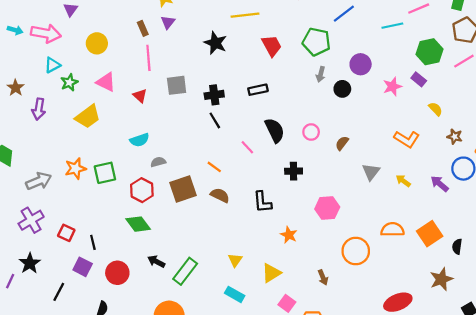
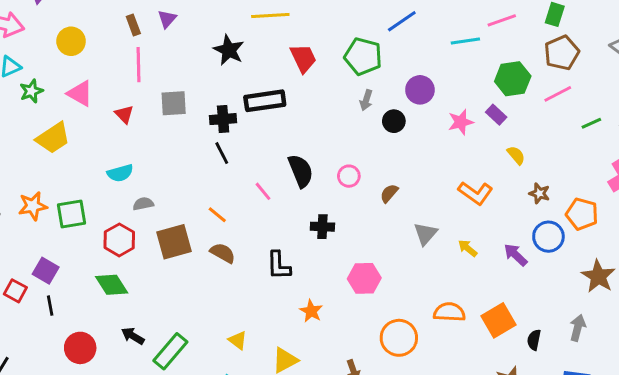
black rectangle: (258, 90) -> (265, 101), moved, size x1.5
yellow triangle: (235, 260) -> (238, 340), turned -32
purple square: (83, 267) -> (46, 271), moved

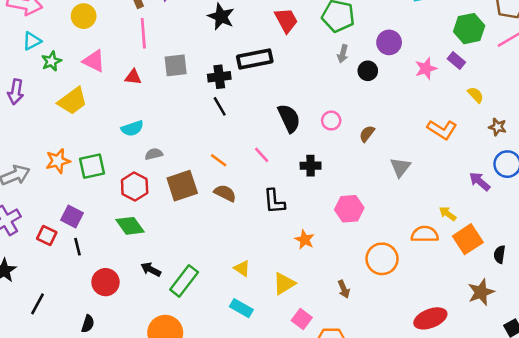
red triangle: (124, 114) -> (133, 77), turned -36
pink line: (263, 191) -> (262, 155), moved
yellow arrow: (468, 248) -> (448, 214), moved

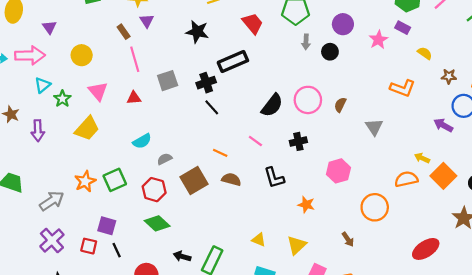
pink triangle: (94, 61) -> (98, 91), turned 35
black semicircle: (289, 118) -> (272, 105), turned 75
pink circle: (331, 121) -> (308, 100), size x1.6

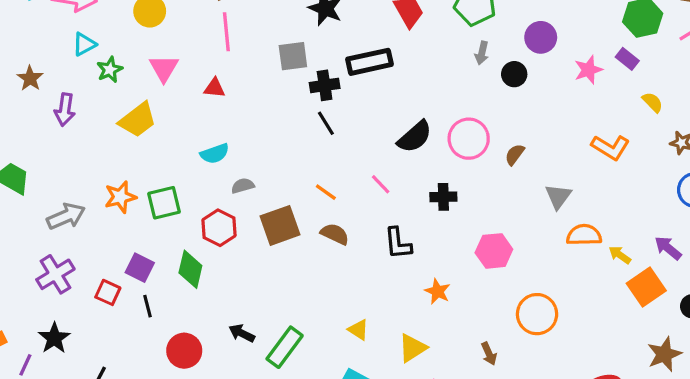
gray square: (168, 81) -> (293, 56), moved
purple arrow: (443, 125) -> (668, 248), moved
orange semicircle: (406, 179) -> (584, 235), moved
green diamond: (157, 223) -> (190, 269), moved, turned 50

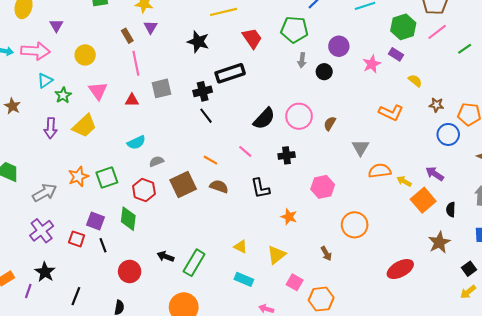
gray square: (293, 56) -> (161, 88), moved
purple arrow: (65, 110) -> (51, 128), moved

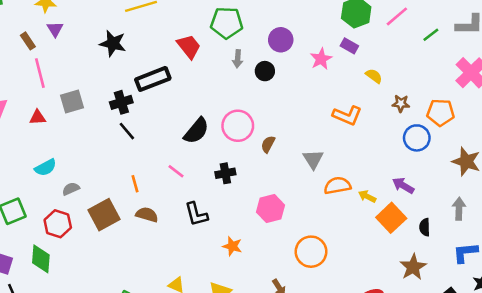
red trapezoid: (252, 38) -> (189, 46), moved
brown semicircle: (330, 123) -> (268, 144), moved
orange line: (210, 160) -> (135, 184), turned 48

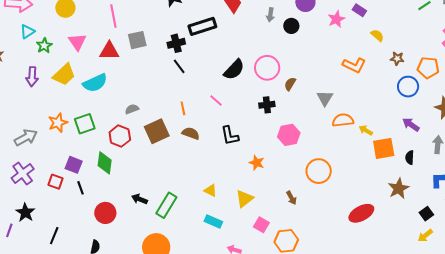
red triangle: (38, 117) -> (109, 51), size x1.5
cyan semicircle: (46, 168) -> (95, 83), moved, size x1.4
black cross: (225, 173) -> (267, 105), moved
purple arrow: (403, 185) -> (411, 125), moved
orange square: (391, 218) -> (384, 148), turned 30

